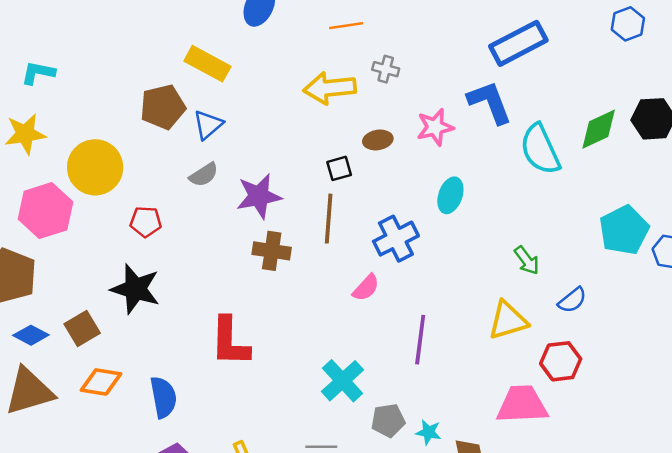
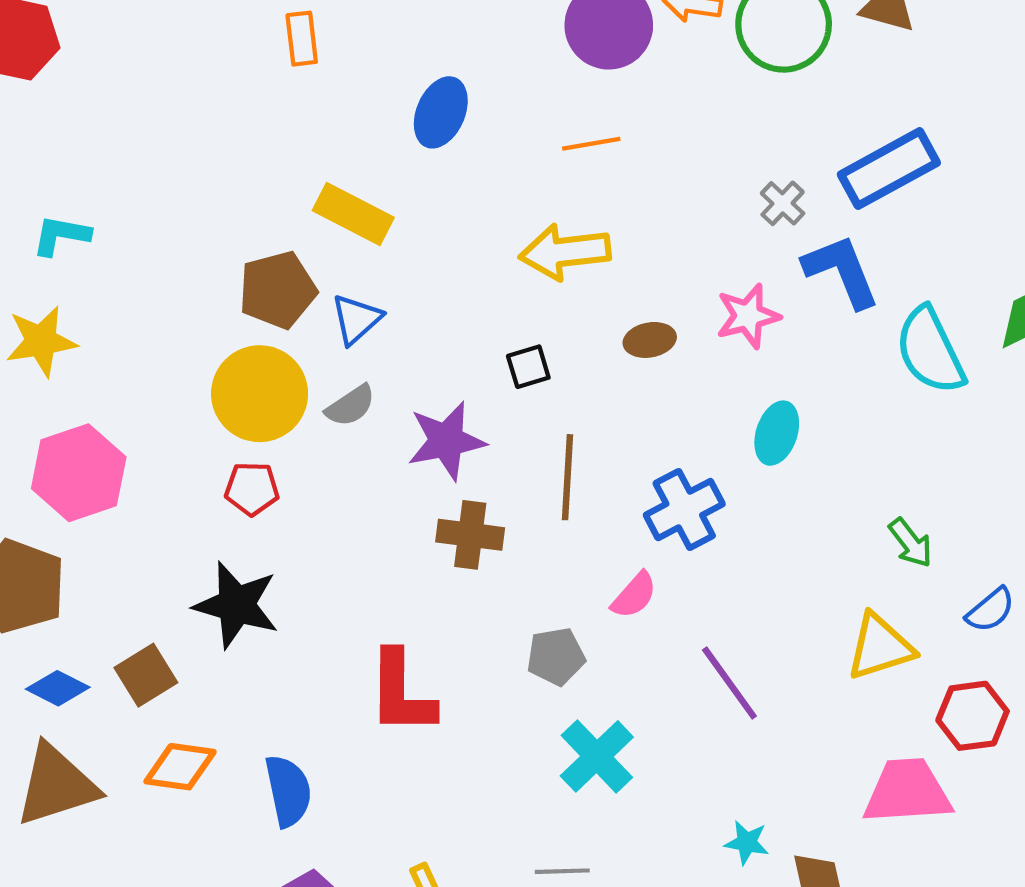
gray cross: (386, 69) -> (783, 203), moved, turned 30
yellow circle: (95, 167) -> (260, 394), moved
black square: (339, 168) -> (528, 367), moved
purple line: (420, 340) -> (729, 683), turned -42
gray pentagon: (388, 420) -> (556, 657), moved

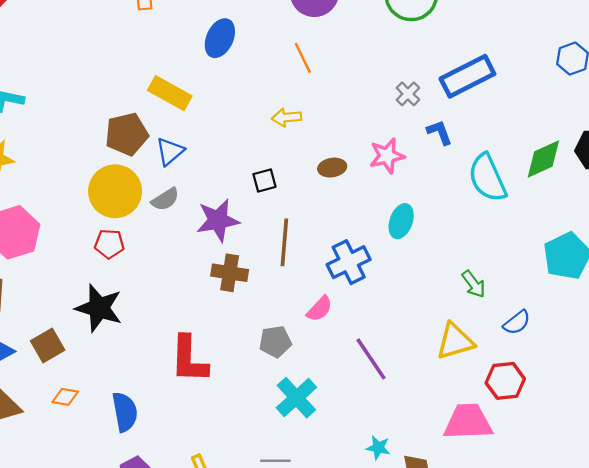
orange line: (591, 144) -> (303, 58), turned 72
yellow arrow: (565, 252) -> (287, 117), size x0.6
blue L-shape: (841, 271) -> (440, 132), size x0.6
orange diamond: (180, 767) -> (65, 397), size x0.7

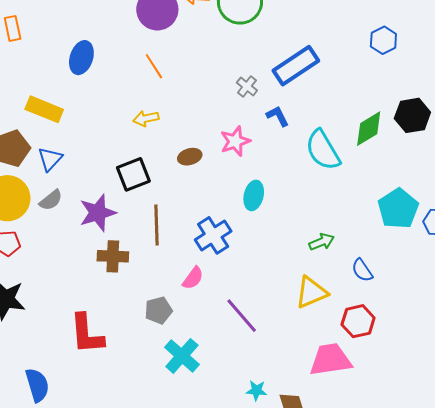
black square: (264, 181) -> (133, 174), size x1.6
green arrow: (474, 284) -> (322, 242), turned -70
blue semicircle: (517, 322) -> (362, 270), turned 100

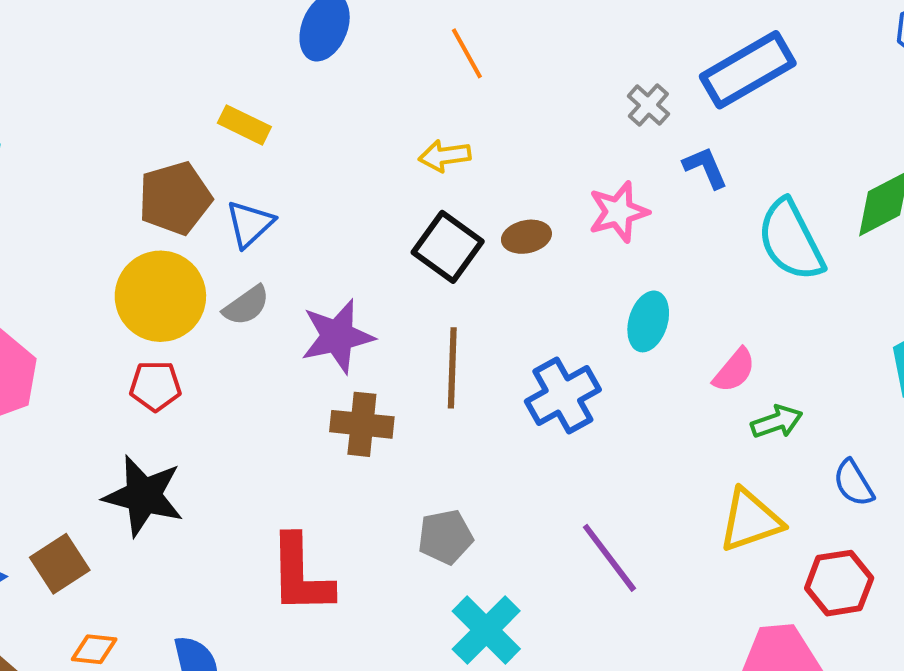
yellow rectangle: (44, 109) -> (244, 125), size x0.7
black square: (133, 174) -> (448, 247), moved, turned -36
pink semicircle: (193, 278) -> (734, 370), moved

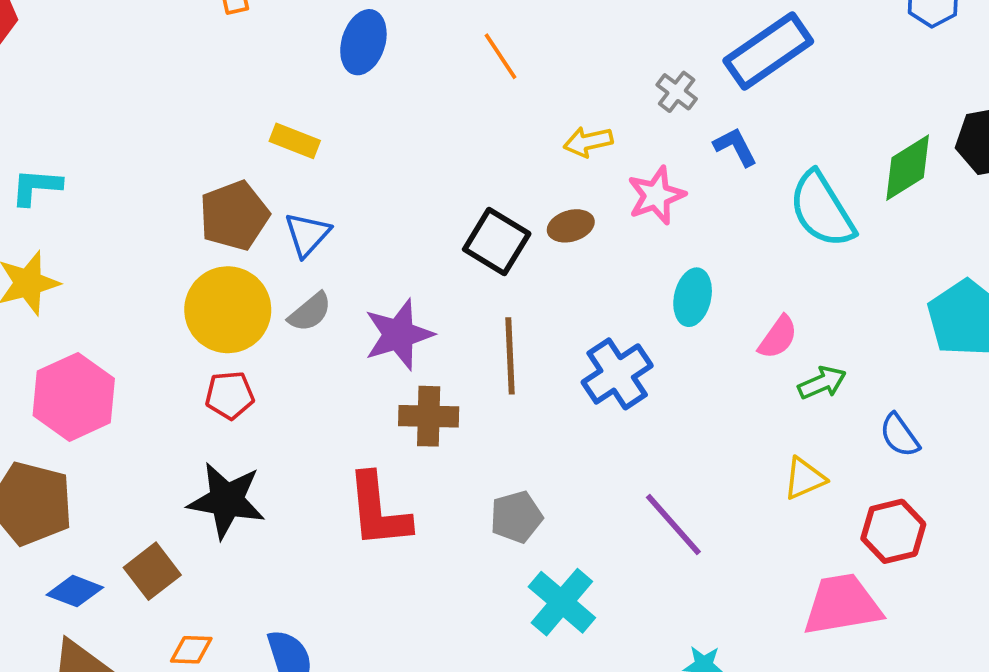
yellow arrow: (445, 156) -> (588, 142), moved
yellow triangle: (750, 520) -> (804, 478), size x0.7
red L-shape: (301, 575) -> (378, 511), moved

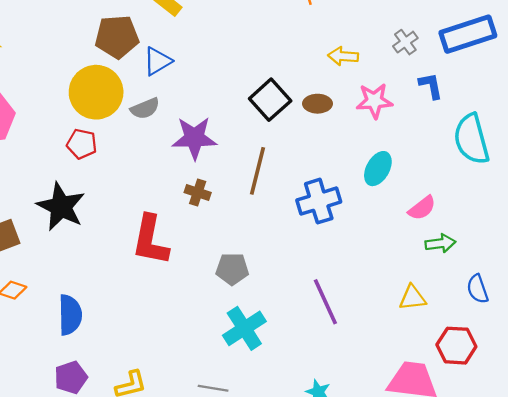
brown cross: (429, 416) -> (198, 192), size x0.7

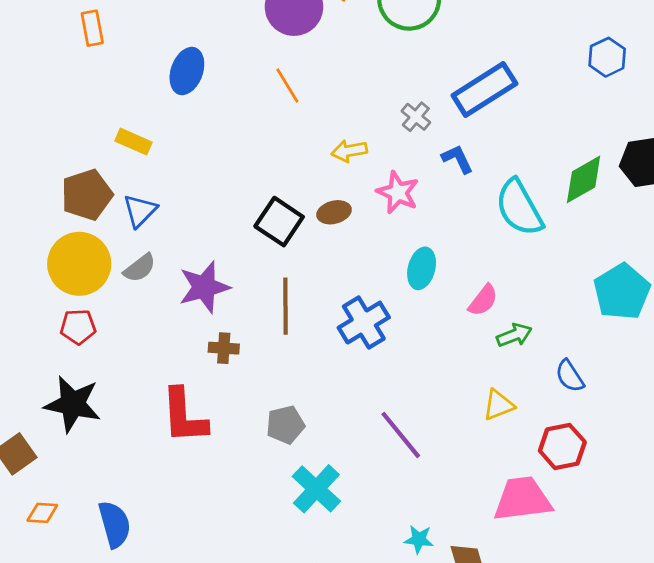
pink star: (374, 101) -> (398, 192), turned -30

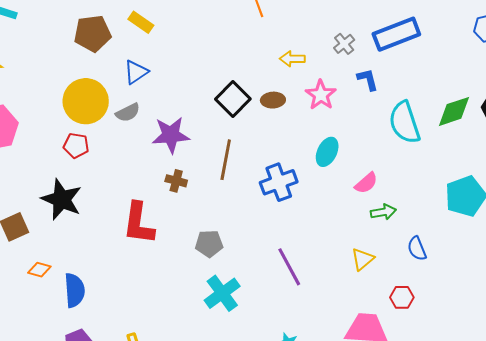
brown pentagon: (87, 195) -> (93, 33), moved
yellow triangle: (498, 405) -> (363, 259), turned -30
red hexagon: (562, 446) -> (402, 297), size x0.7
orange diamond: (42, 513) -> (39, 270), moved

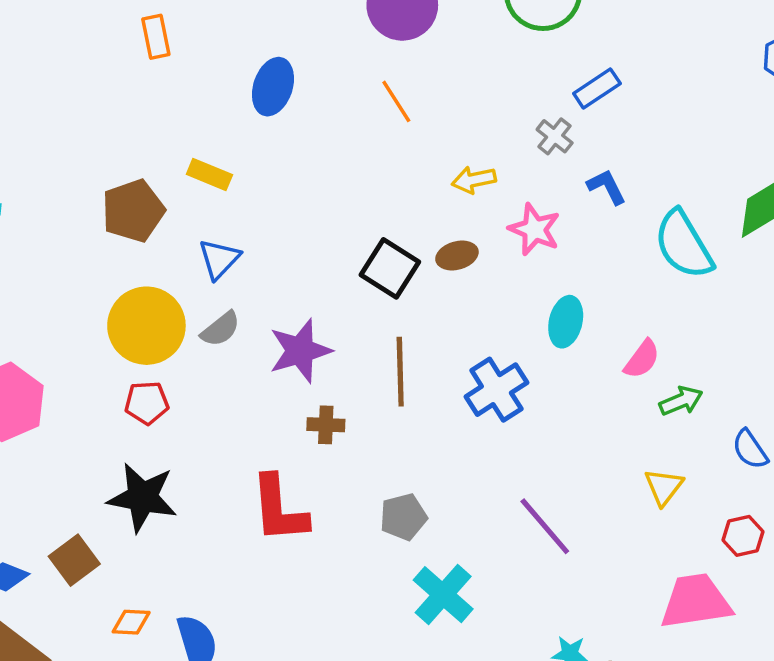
blue rectangle: (396, 34) -> (597, 89), moved, size x0.6

